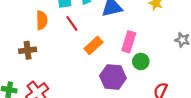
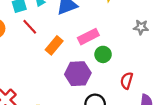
pink rectangle: (129, 42) -> (88, 37), turned 54

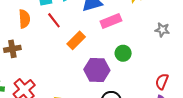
pink rectangle: (88, 37) -> (111, 21), moved
red semicircle: (127, 81) -> (162, 82), moved

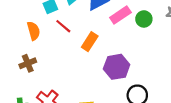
green circle: (123, 53) -> (144, 19), moved

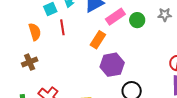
red line: (63, 26) -> (62, 27), turned 42
orange rectangle: (90, 42) -> (98, 40), moved

